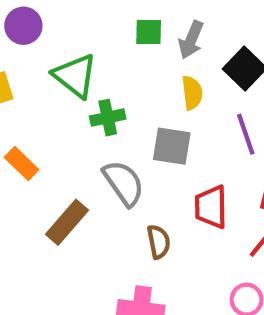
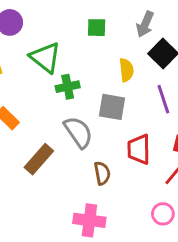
gray arrow: (191, 40) -> (145, 24), moved

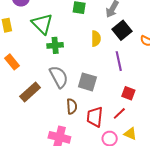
gray square: (112, 107) -> (87, 82), moved
red trapezoid: (139, 149) -> (95, 117), moved

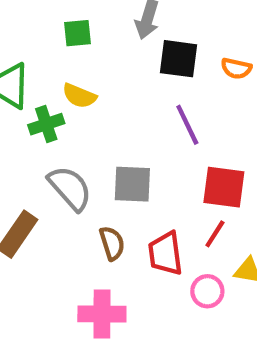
black square: (122, 30) -> (179, 59), turned -30
yellow semicircle: (96, 39) -> (79, 96), moved, turned 126
red square: (128, 93) -> (224, 187), size x1.5

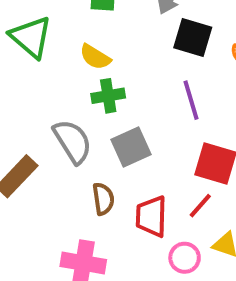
green cross: (46, 124) -> (108, 96), moved
gray square: (132, 184) -> (131, 147), turned -36

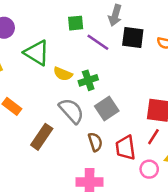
yellow semicircle: (95, 57) -> (63, 74), moved
purple line: (191, 100) -> (98, 42), moved, turned -30

